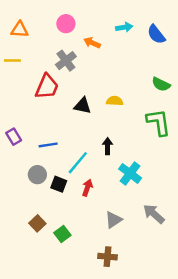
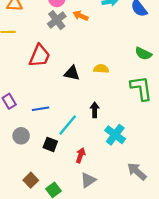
gray cross: (66, 61) -> (57, 20), moved
gray circle: (37, 175) -> (21, 136), moved
red arrow: (87, 188) -> (81, 155), moved
gray triangle: (113, 220) -> (88, 180), moved

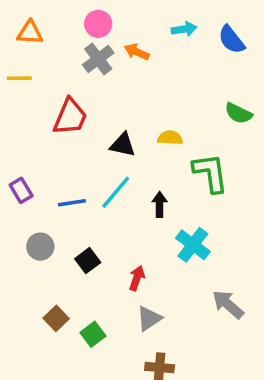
green L-shape: (141, 88) -> (210, 173), moved
cyan line: (68, 125) -> (116, 192), moved
black square: (50, 144) -> (88, 261), turned 32

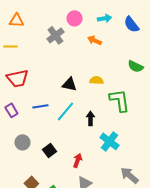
pink circle: (98, 24) -> (74, 18), moved
orange arrow: (137, 52) -> (94, 40), moved
red trapezoid: (70, 117) -> (17, 78), moved, turned 55
blue line: (72, 203) -> (40, 106), moved

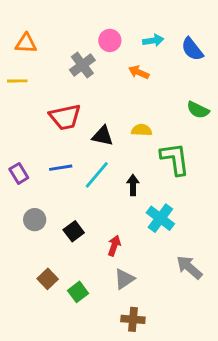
red trapezoid: (17, 78) -> (65, 117), moved

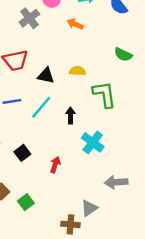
gray arrow: (189, 267) -> (116, 182), turned -45
gray triangle: (124, 279) -> (89, 208), moved

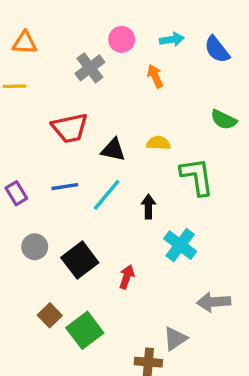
orange arrow: (75, 24) -> (155, 76), turned 42
black square: (22, 153) -> (80, 260), size x1.5
green square: (26, 202) -> (85, 330), size x1.5

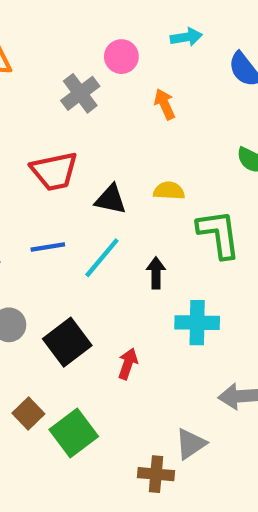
cyan arrow: (172, 39) -> (186, 37), moved
cyan cross: (180, 245) -> (197, 323), turned -36

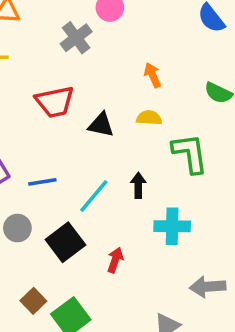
orange arrow: (165, 104) -> (153, 75), moved
blue line: (48, 247) -> (42, 182), moved
cyan line: (102, 258) -> (94, 196), moved

